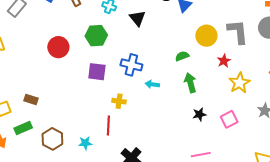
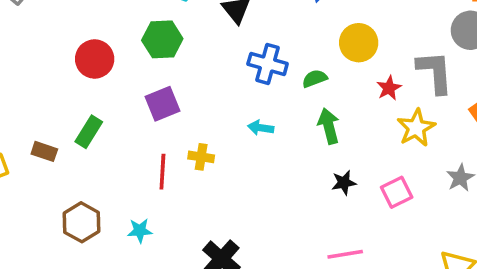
gray L-shape: (238, 32) -> (435, 72), moved
blue cross: (131, 65) -> (268, 64), moved
purple square: (97, 72) -> (163, 104), turned -30
red line: (108, 126) -> (162, 172), moved
green rectangle: (23, 128) -> (89, 132), moved, turned -36

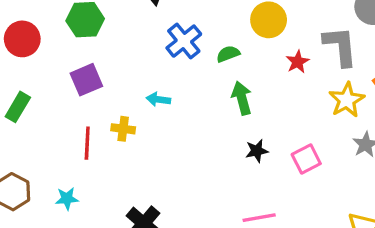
blue cross: (268, 64) -> (184, 41), turned 36
cyan arrow: (261, 128) -> (158, 99), moved
yellow star: (416, 128) -> (347, 100), moved

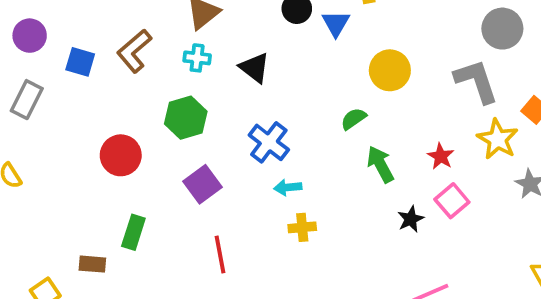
blue cross: (184, 41) -> (269, 142), moved
red star: (298, 62) -> (441, 156), moved
yellow cross: (123, 129) -> (302, 227), moved
pink square: (306, 159) -> (452, 201), moved

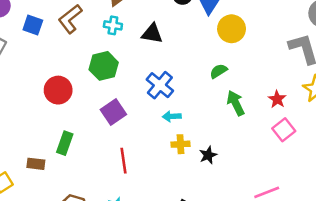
black triangle: (255, 68) -> (152, 34), turned -30
yellow circle: (390, 70) -> (232, 29), moved
black star: (411, 219) -> (208, 155), moved

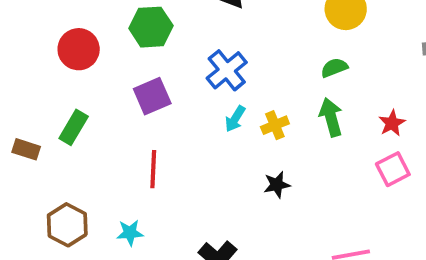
green semicircle: (218, 71) -> (334, 68), moved
cyan arrow: (172, 116) -> (235, 119), turned -66
yellow cross: (180, 144) -> (275, 125), moved, turned -30

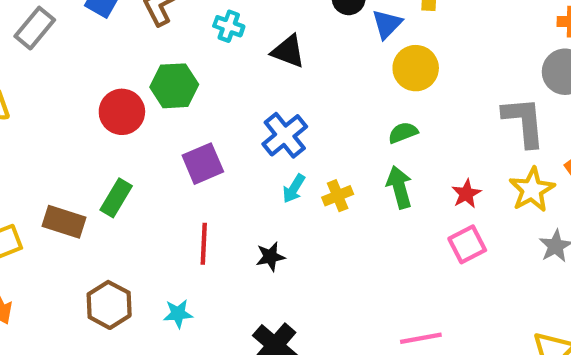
green hexagon: (151, 27) -> (174, 86), moved
brown rectangle: (26, 149) -> (64, 222), size x1.4
black star: (277, 185) -> (270, 257), moved

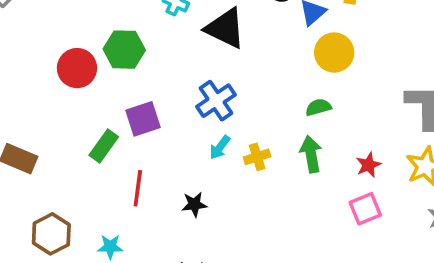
black triangle: (288, 51) -> (225, 28), size x1.4
green rectangle: (116, 198) -> (104, 146), moved

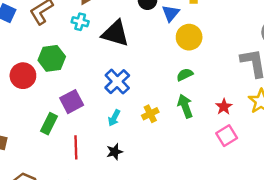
cyan arrow: (220, 147) -> (114, 118), moved

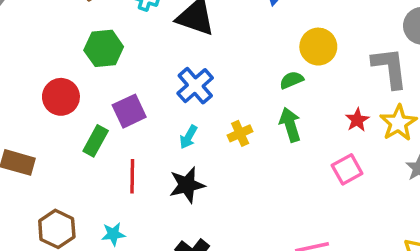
yellow circle: (189, 37) -> (318, 47), moved
red circle: (23, 76) -> (61, 97), moved
red star: (224, 107) -> (357, 120), moved
black star: (115, 152) -> (187, 185), size x1.5

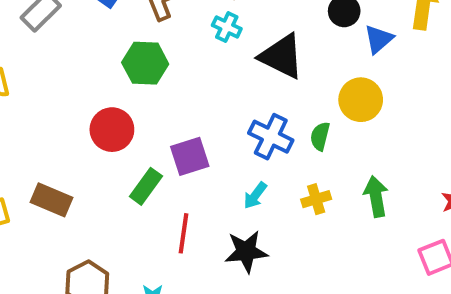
yellow circle: (318, 47) -> (361, 100), moved
green hexagon: (104, 48) -> (145, 63), moved
green semicircle: (292, 80) -> (320, 136), moved, turned -60
blue cross: (195, 86) -> (271, 137), turned -30

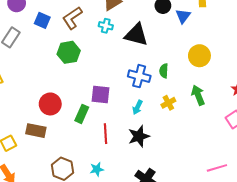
yellow circle: (361, 100) -> (199, 56), moved
red circle: (112, 130) -> (50, 104), moved
purple square: (190, 156) -> (101, 94), turned 36

